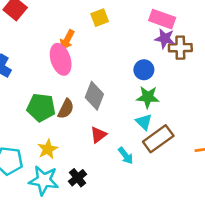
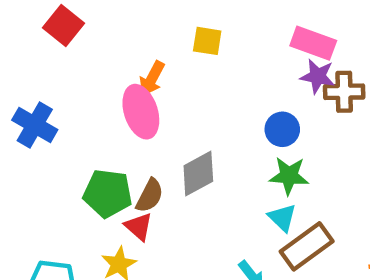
yellow square: (100, 18) -> (207, 41), turned 30
gray diamond: (94, 96) -> (198, 174), turned 40
red triangle: (98, 135) -> (139, 227), moved, turned -42

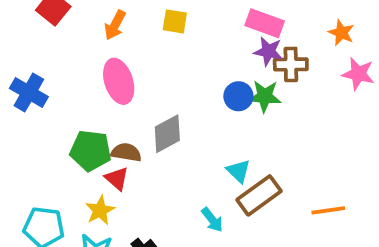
orange arrow: (152, 79) -> (115, 25), moved
green star: (289, 176) -> (265, 96), moved
brown semicircle: (150, 196) -> (126, 152), turned -108

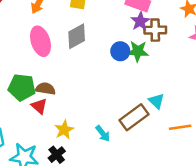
purple star: (268, 51) -> (140, 21), turned 30
gray diamond: (167, 134) -> (77, 36), moved
cyan triangle: (238, 171) -> (156, 101), moved
yellow star: (100, 210) -> (64, 130), moved

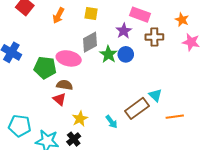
purple star: (140, 21) -> (124, 31), moved
pink ellipse: (40, 41) -> (69, 58), moved, turned -60
green star: (138, 51) -> (108, 54), moved, turned 30
green pentagon: (22, 87) -> (45, 68), moved

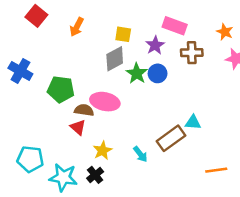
yellow square: (91, 14) -> (123, 34), moved
pink ellipse: (69, 58) -> (105, 102), moved
cyan triangle: (155, 95) -> (193, 122), turned -40
orange line: (175, 117) -> (216, 170), moved

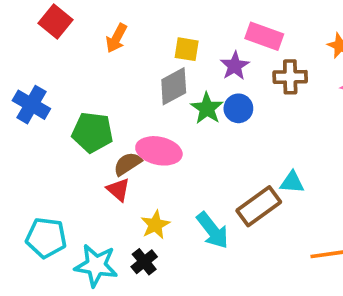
brown semicircle: (84, 110) -> (128, 164), turned -42
cyan arrow: (140, 154) -> (213, 230), size x1.5

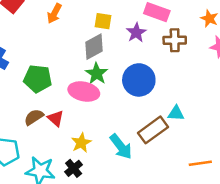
green star: (207, 108) -> (97, 74), moved
blue circle: (238, 108) -> (139, 80), moved, size x1.6
brown semicircle: (128, 164) -> (34, 117), moved

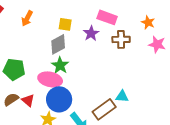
blue circle: (139, 80) -> (59, 99), moved

